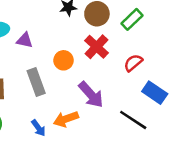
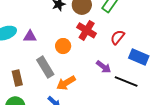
purple arrow: (91, 95) -> (104, 67), moved, size x0.7
orange arrow: (66, 119) -> (66, 83), moved

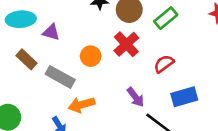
blue rectangle: (139, 57) -> (184, 97), turned -54
gray rectangle: (45, 67) -> (60, 77), turned -45
brown rectangle: (17, 78) -> (26, 59), moved, turned -49

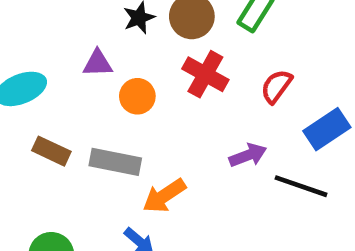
purple triangle: (51, 32) -> (98, 63), moved
orange circle: (91, 56) -> (137, 96), moved
purple arrow: (135, 97) -> (248, 155), turned -55

